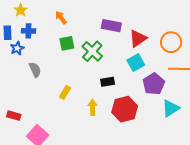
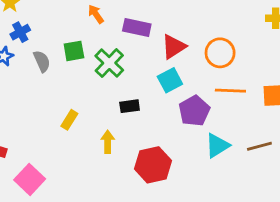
orange arrow: (61, 18) -> (96, 14), moved
blue cross: (28, 31) -> (20, 32), turned -32
gray semicircle: (35, 70) -> (42, 61), moved
red hexagon: (125, 109) -> (153, 165), moved

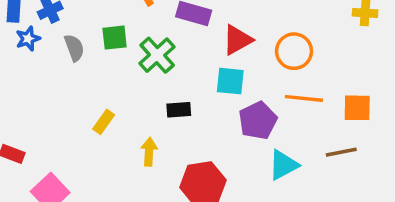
cyan square: (170, 80) -> (230, 81), turned 30
brown line: (259, 146) -> (341, 152), moved

